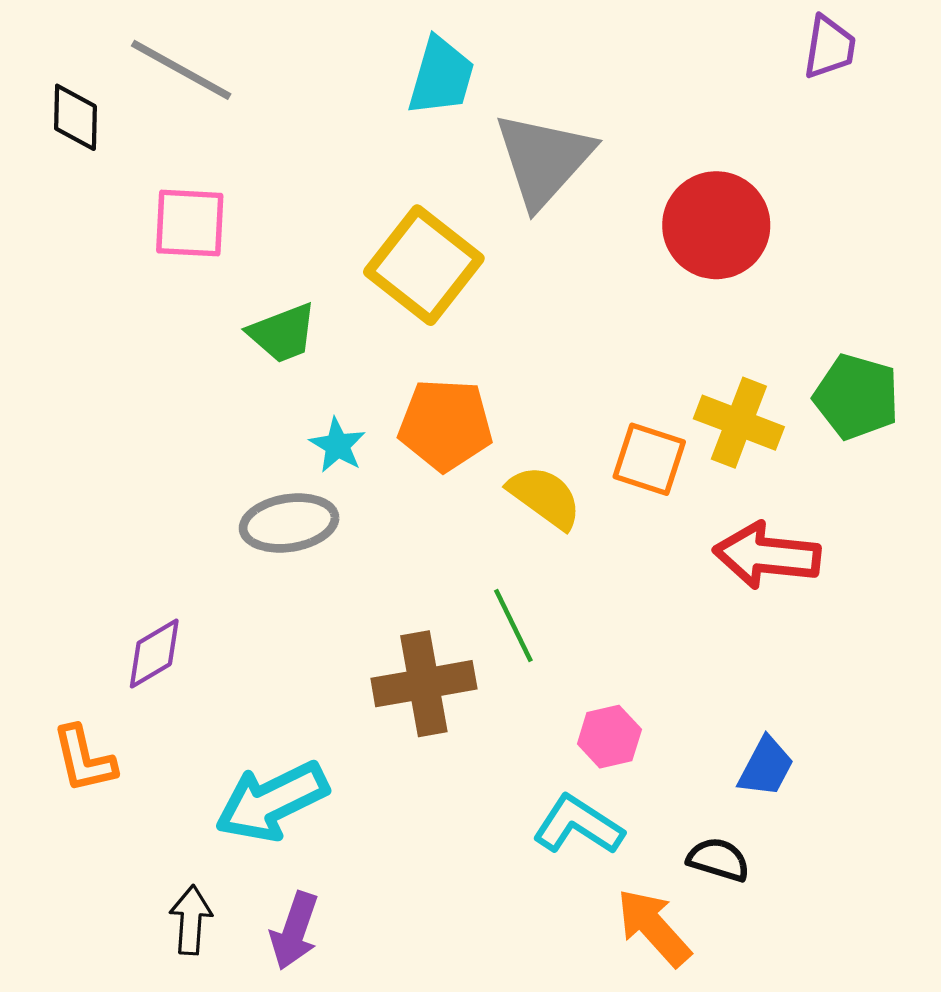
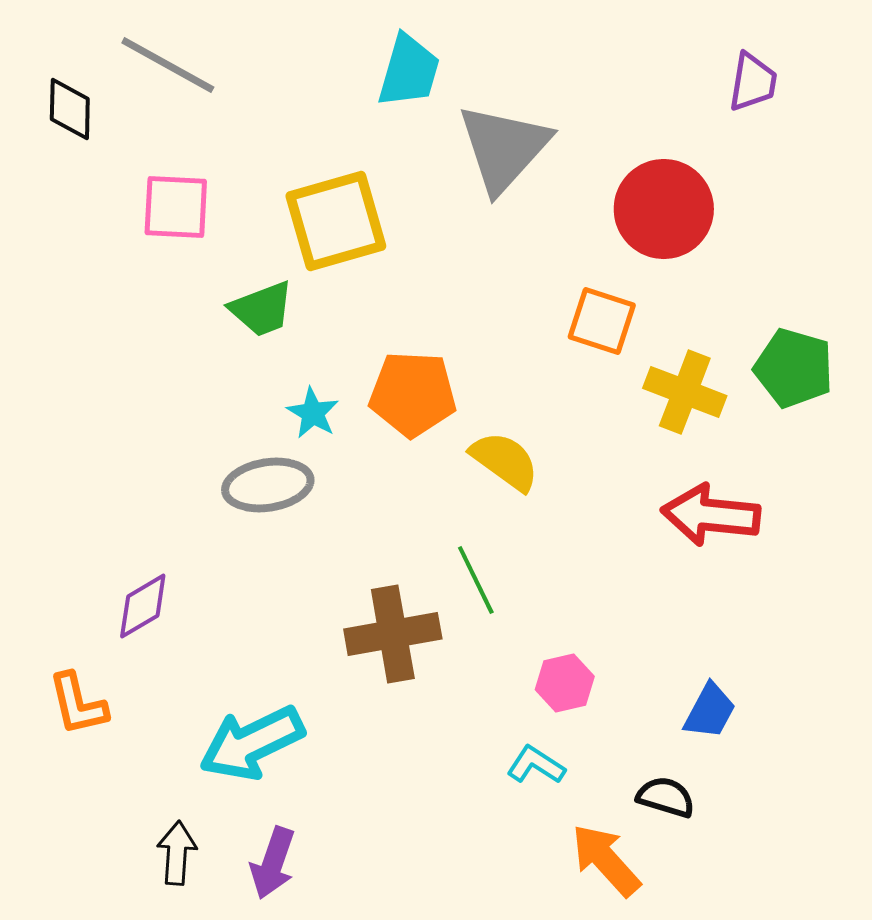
purple trapezoid: (830, 47) -> (753, 82), moved
yellow square: (424, 265) -> (336, 221), moved, turned 36
orange square: (649, 459) -> (602, 321), moved
cyan L-shape: (578, 825) -> (536, 765), size x0.7

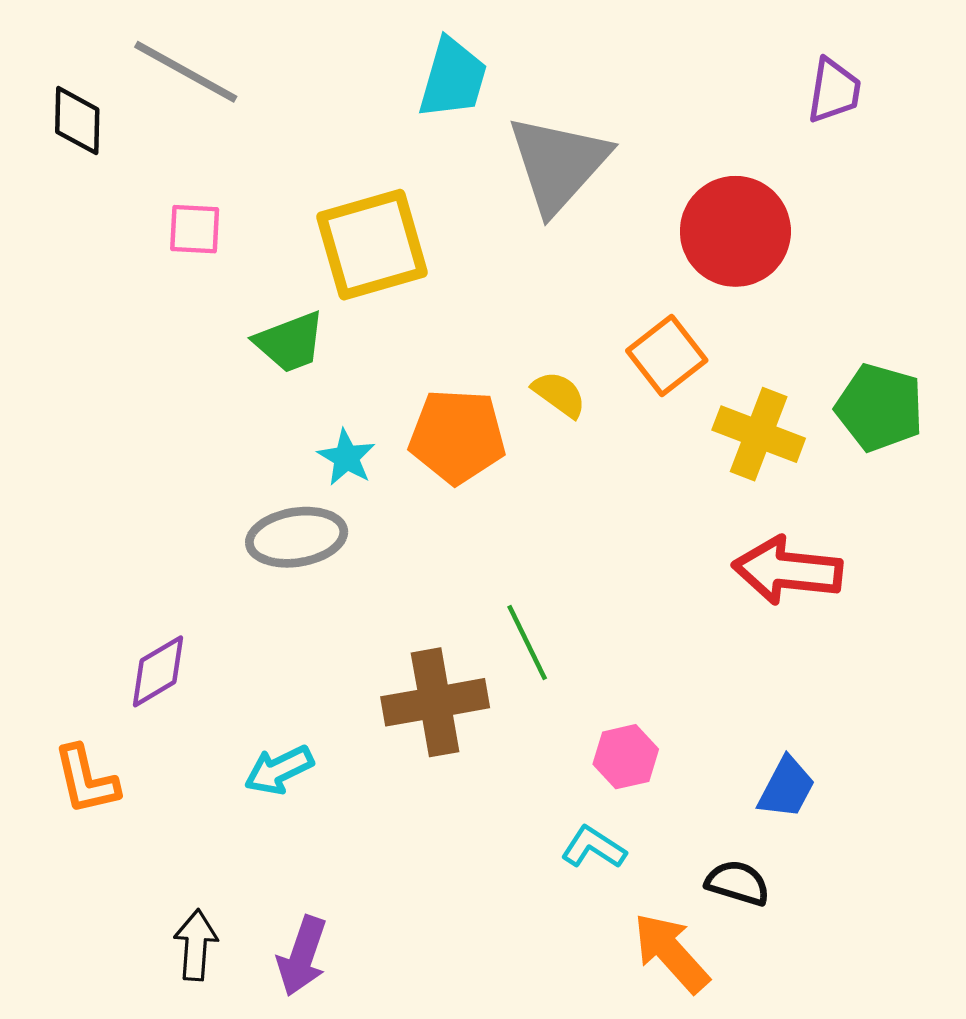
pink square: (176, 207) -> (195, 229), size x0.7
orange square: (602, 321) -> (667, 355), turned 34
yellow semicircle: (505, 461) -> (559, 394), moved, size x0.7
cyan arrow: (252, 743) -> (279, 770), moved, size x0.6

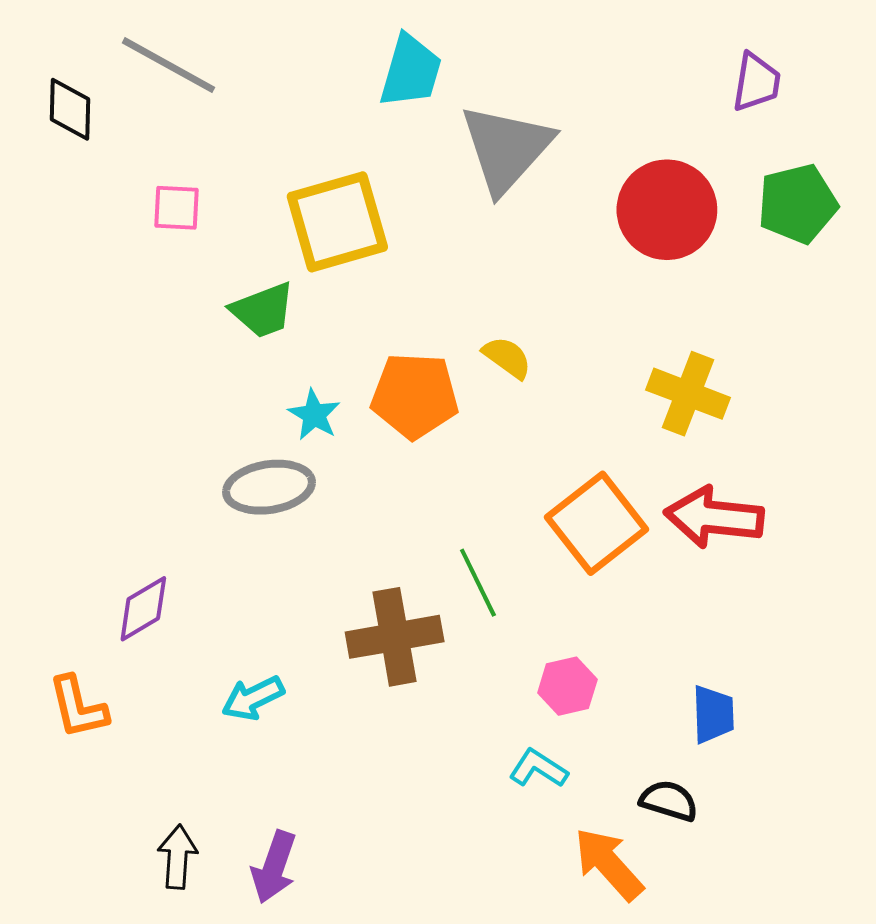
orange square: (667, 355) -> (597, 523), moved, size x1.4
green pentagon: (880, 408) -> (798, 204), moved, turned -30
blue trapezoid: (786, 788) -> (713, 714), turned -30

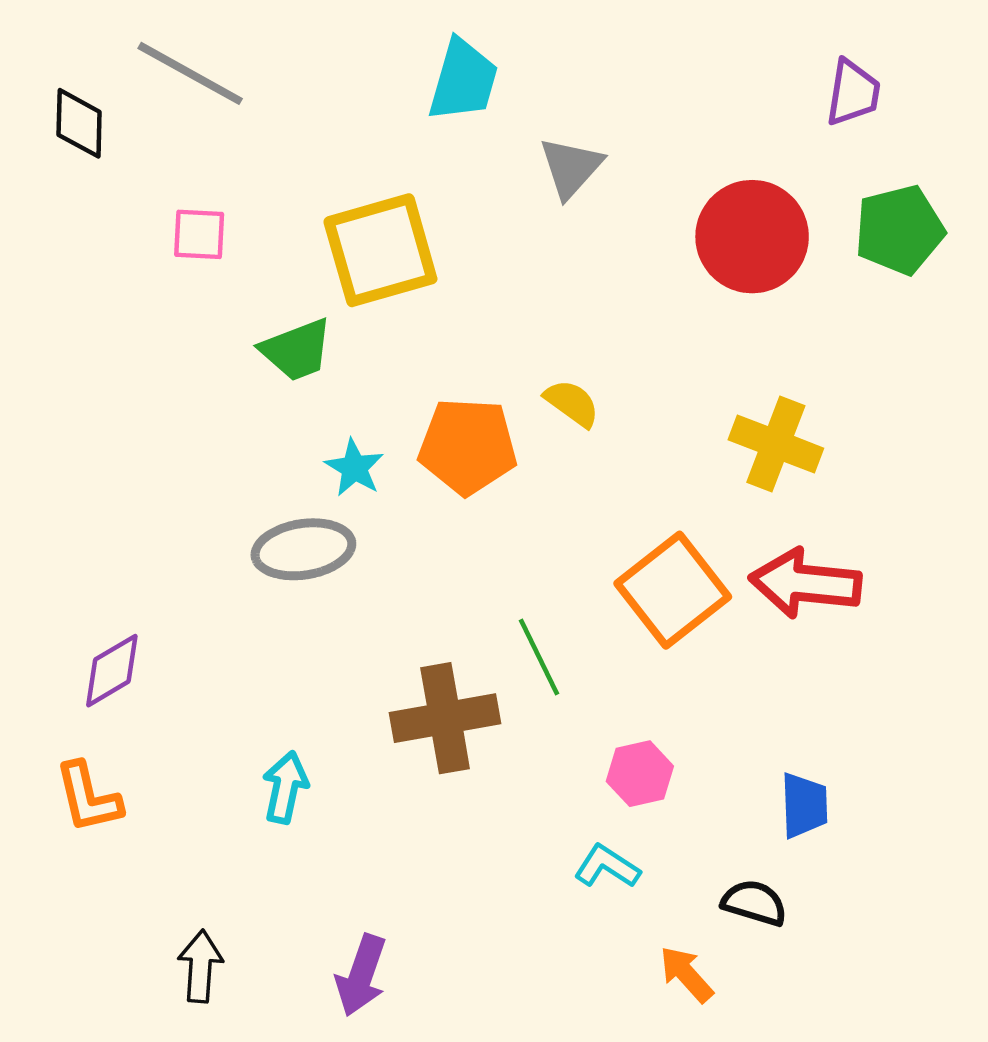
gray triangle: (506, 148) -> (571, 168), size x0.6
purple diamond: (143, 609) -> (112, 671), moved
cyan arrow: (253, 698) -> (285, 787), turned 128
orange arrow: (609, 864) -> (686, 974), size x0.7
purple arrow: (274, 867) -> (361, 975), moved

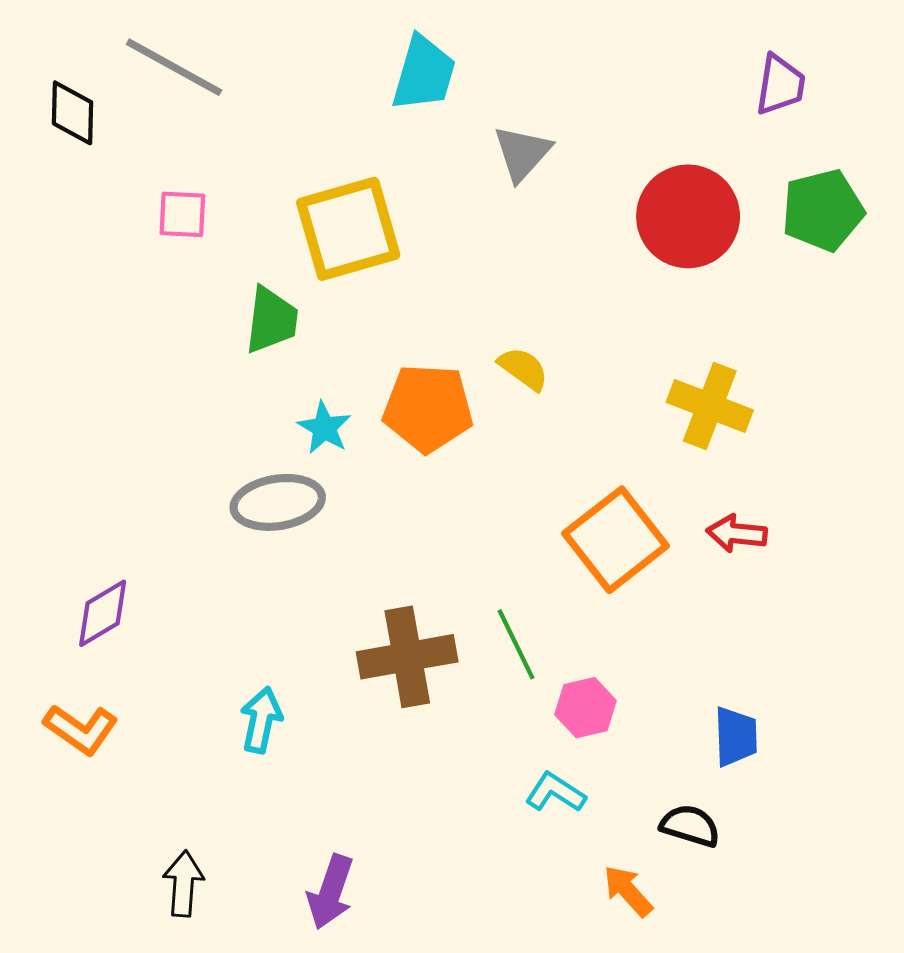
green trapezoid: (297, 350) -> (271, 320), turned -62
red arrow: (805, 583) -> (737, 533), size x0.6
green line: (539, 657) -> (516, 644), moved
orange L-shape: (88, 797) -> (81, 729), turned -42

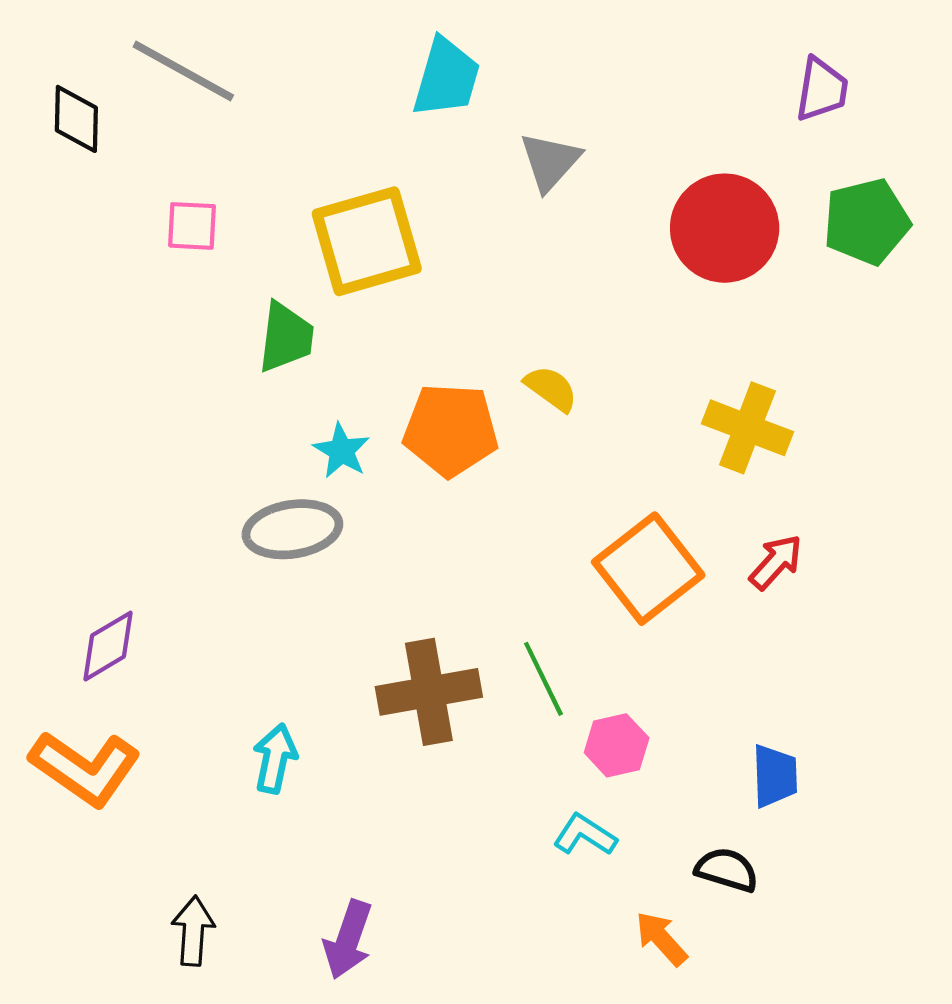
red arrow: (737, 533) -> (776, 562), turned 126
orange L-shape: (81, 729) -> (85, 768), size x1.4

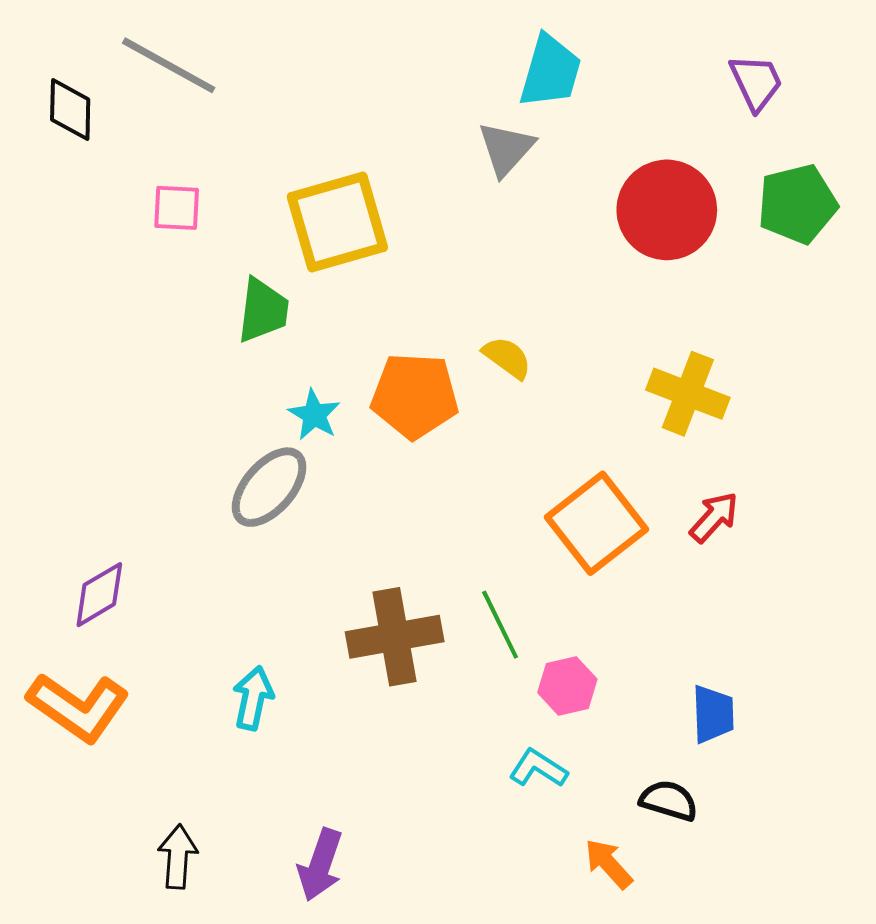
cyan trapezoid: (446, 77) -> (550, 71), moved
purple trapezoid: (822, 89) -> (756, 82), turned -34
gray ellipse: (292, 529) -> (269, 487), turned -40

